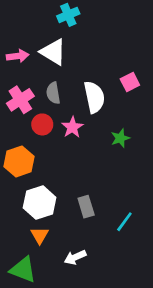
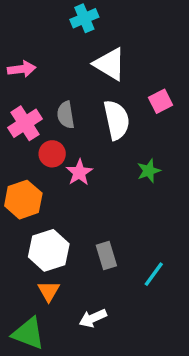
white triangle: (53, 52) -> (110, 64), moved
pink star: (72, 127) -> (79, 172), moved

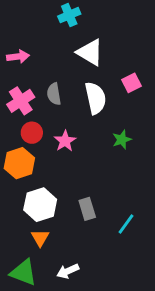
red circle: (52, 154) -> (32, 133), moved
white arrow: (93, 318) -> (68, 271), moved

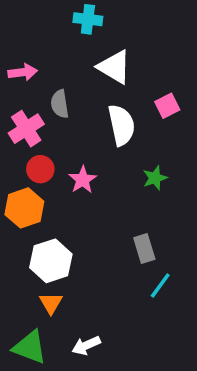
cyan cross: (69, 15) -> (88, 19), turned 30
gray semicircle: (54, 94) -> (60, 104), moved
gray rectangle: (87, 209) -> (144, 248), moved

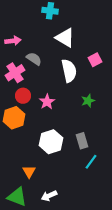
gray semicircle: (60, 104) -> (34, 59), turned 133
white hexagon: (51, 261) -> (51, 142), moved

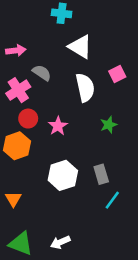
orange triangle: (29, 172) -> (13, 199), moved

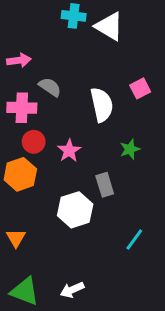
white triangle: (80, 47) -> (109, 26), moved
pink cross: (18, 90) -> (22, 108), turned 35
gray rectangle: (101, 174) -> (105, 185), moved

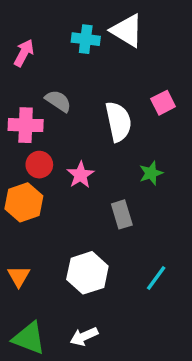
cyan cross: (74, 16) -> (86, 39), moved
pink arrow: (19, 60) -> (24, 53), moved, turned -55
white hexagon: (75, 210) -> (87, 273), moved

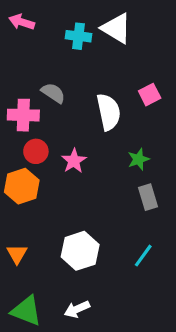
pink arrow: (24, 53) -> (22, 22), moved, turned -100
gray rectangle: (122, 214) -> (148, 197), moved

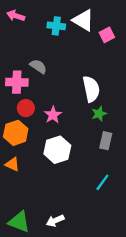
pink square: (150, 95) -> (107, 35), moved
white semicircle: (109, 112) -> (91, 89), moved
gray rectangle: (148, 197) -> (106, 141), turned 30
white hexagon: (80, 251) -> (57, 150), moved
orange triangle: (17, 254) -> (12, 164), moved, turned -35

